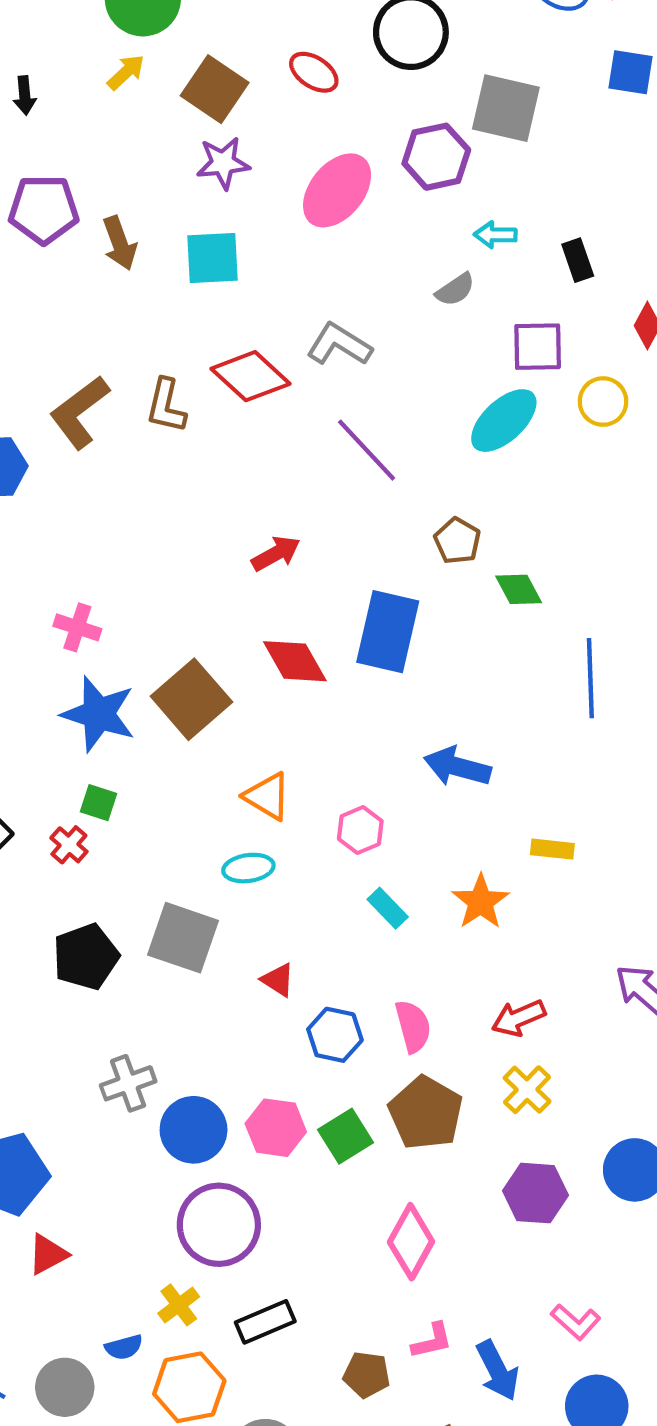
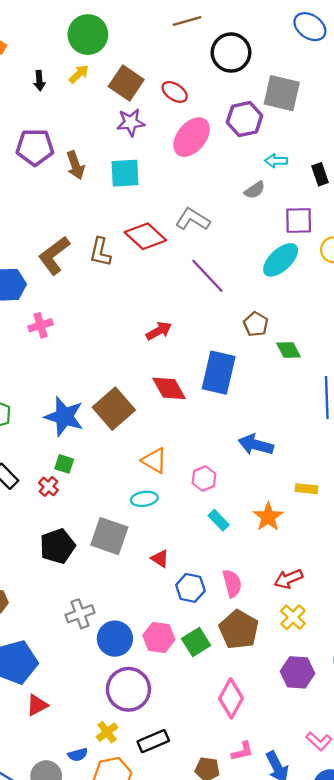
red ellipse: (314, 72) -> (175, 92), moved
black arrow: (25, 95) -> (39, 81), moved
pink cross: (77, 627) -> (41, 325), moved, turned -35

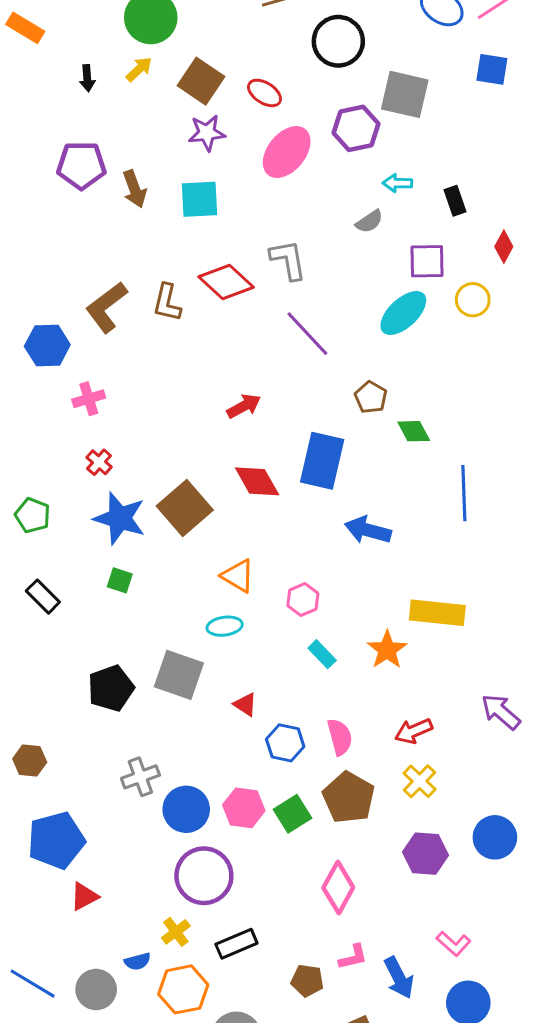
gray L-shape: (193, 219) -> (288, 260), turned 48
blue arrow: (256, 445) -> (368, 530), moved
red cross: (48, 486) -> (99, 462), moved
yellow rectangle: (307, 489) -> (437, 613), size x1.8

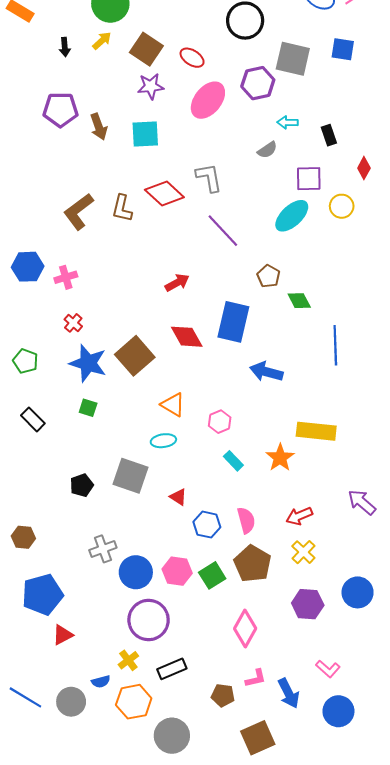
blue square: (492, 69) -> (343, 49), moved
blue hexagon: (47, 346) -> (28, 267), moved
black pentagon: (111, 688) -> (82, 485), size x0.7

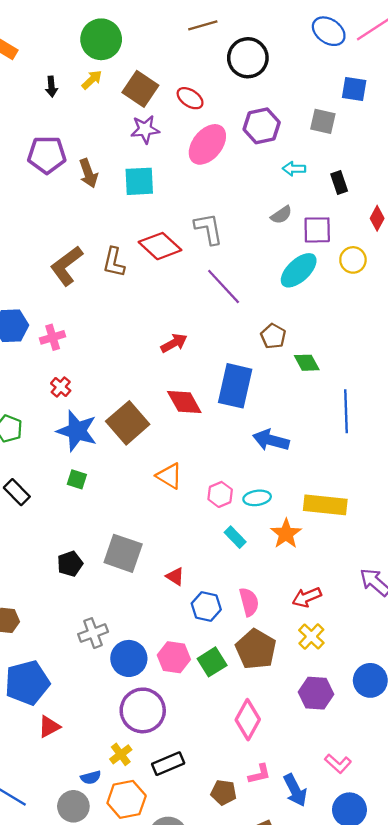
gray square: (293, 59) -> (323, 121), moved, size x0.7
gray semicircle: (267, 150) -> (281, 215), moved
cyan ellipse: (163, 441) -> (257, 498), moved
gray circle: (71, 702) -> (73, 806), moved

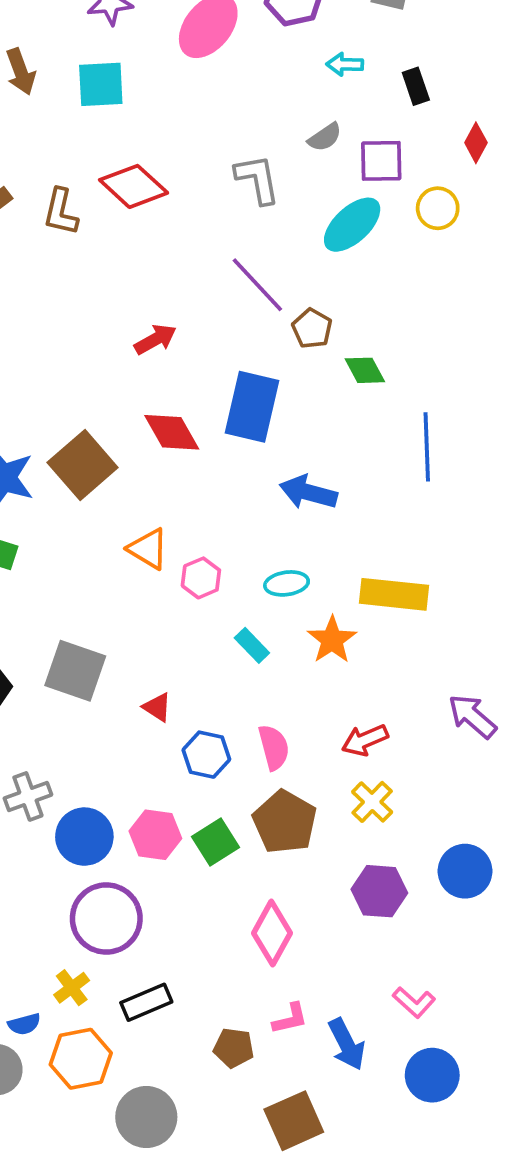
gray L-shape: (209, 229) -> (257, 179), moved
purple line: (224, 286) -> (257, 285), moved
pink hexagon: (220, 494) -> (201, 578), moved

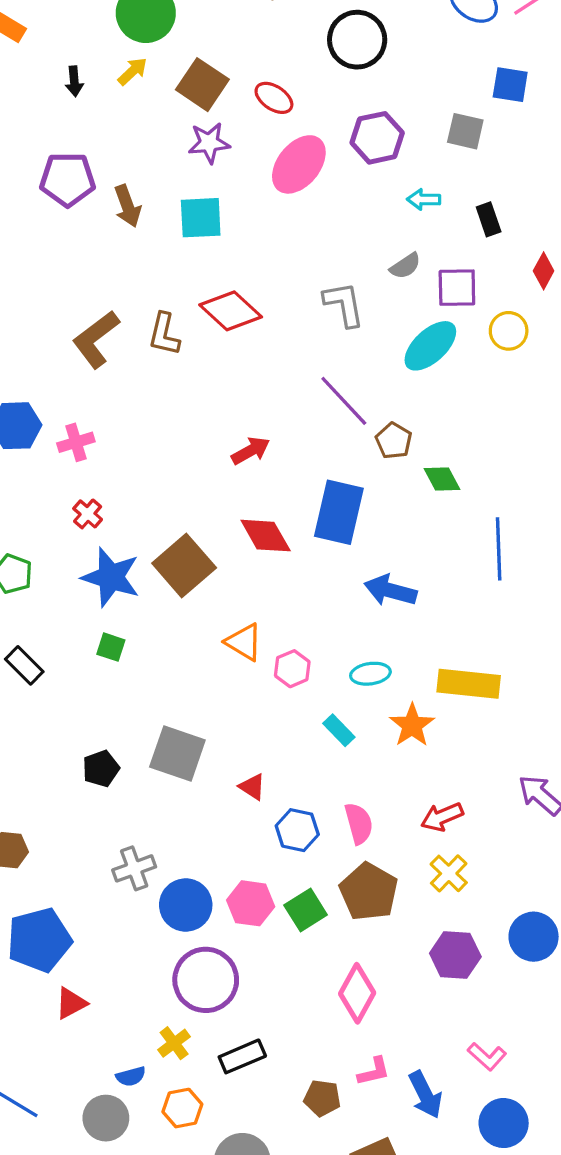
orange hexagon: (81, 1059) -> (182, 1108), size x0.7

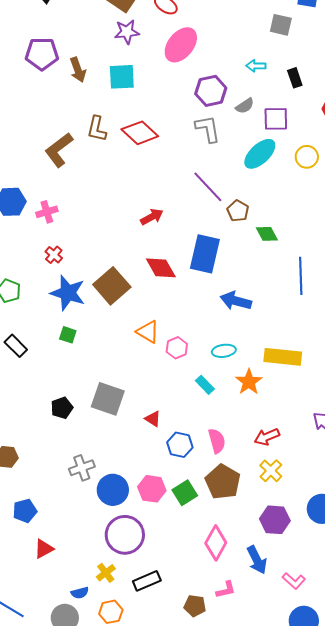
purple hexagon: (377, 138) -> (211, 91), moved
yellow circle: (509, 331) -> (307, 157), moved
brown L-shape: (164, 334) -> (97, 129), moved
blue pentagon: (39, 940) -> (25, 511), size x0.6
blue arrow: (425, 1095) -> (257, 560), moved

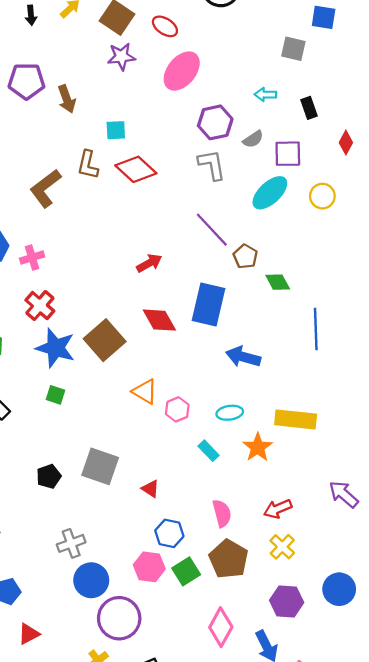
cyan square: (122, 77) -> (116, 130), moved, size x0.7
red cross: (54, 255) -> (40, 306), size x1.5
blue hexagon: (180, 445) -> (169, 533), moved
blue circle: (113, 490) -> (91, 580), moved

